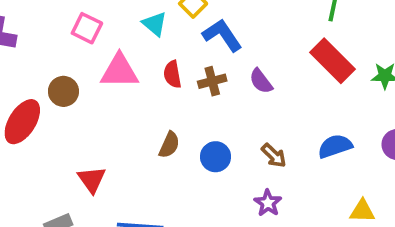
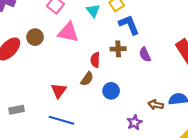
red semicircle: (172, 74) -> (95, 60), moved
brown arrow: (274, 156) -> (156, 105), moved, turned 136
red triangle: (92, 179) -> (59, 91), moved

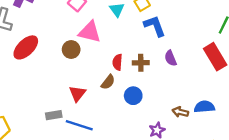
brown circle: (35, 37) -> (71, 50), moved
brown cross: (118, 49) -> (141, 63), moved
gray rectangle: (17, 110) -> (54, 115), moved

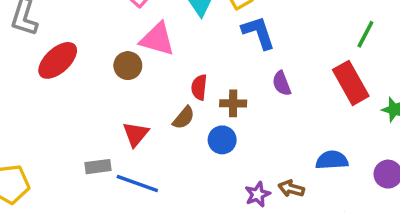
brown cross: (141, 63) -> (233, 103), moved
brown arrow: (180, 112) -> (291, 189), moved

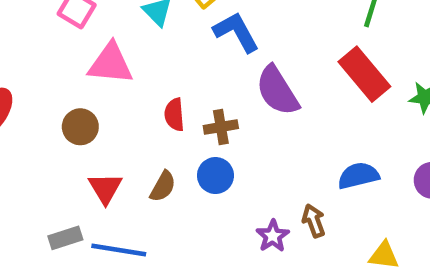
brown circle: (128, 66) -> (80, 127), moved
purple semicircle: (282, 83) -> (277, 91), size x1.6
brown semicircle: (184, 118) -> (163, 186), moved
brown arrow: (291, 189) -> (314, 221), turned 65

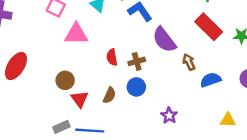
brown circle: (80, 127) -> (65, 80), moved
brown arrow: (314, 221) -> (189, 62), moved

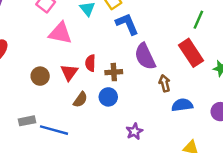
red triangle: (80, 99) -> (69, 72), moved

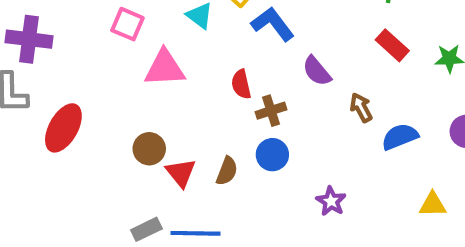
red rectangle: (191, 53) -> (392, 45), size x0.7
purple semicircle: (145, 56) -> (317, 71), size x0.7
red semicircle: (90, 63) -> (241, 84), moved
red triangle: (69, 72) -> (181, 173), moved

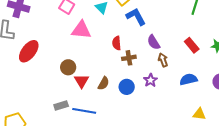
red rectangle: (392, 45) -> (192, 45), moved
brown arrow: (361, 108) -> (163, 60), moved
blue circle: (272, 155) -> (127, 87), moved
purple star: (331, 201) -> (150, 80), moved

